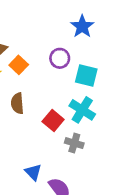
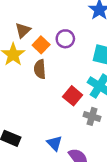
purple circle: (60, 58) -> (65, 39), moved
brown semicircle: (17, 103) -> (40, 69), moved

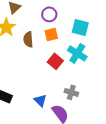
orange square: (41, 45) -> (51, 34), moved, turned 32
gray cross: (92, 116) -> (71, 92), moved

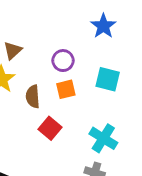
cyan cross: (77, 53) -> (103, 138), moved
red square: (55, 61) -> (50, 128), moved

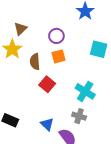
cyan square: (108, 79) -> (99, 49), moved

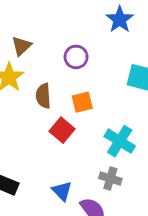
orange square: (58, 56) -> (82, 102), moved

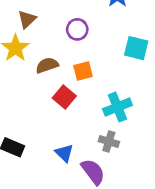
brown semicircle: (43, 96) -> (47, 65), turned 75
cyan cross: (120, 141) -> (117, 107), turned 36

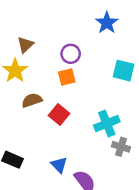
brown semicircle: (47, 65) -> (32, 100), moved
orange square: (83, 71) -> (67, 77), moved
gray cross: (109, 141) -> (121, 147), moved

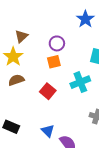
brown semicircle: (32, 100) -> (16, 80), moved
cyan cross: (107, 124) -> (80, 82), moved

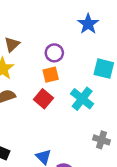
cyan cross: (80, 82) -> (82, 99), turned -30
red square: (48, 91) -> (43, 99), moved

